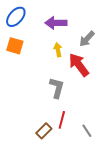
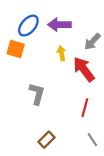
blue ellipse: (16, 17) -> (28, 26), moved
gray L-shape: (57, 88) -> (37, 94), moved
red line: (62, 120) -> (85, 108), moved

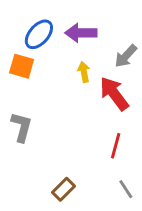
gray L-shape: (37, 94) -> (22, 127), moved

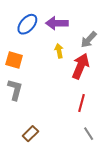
orange square: (22, 66) -> (14, 60), moved
red arrow: (114, 94) -> (81, 66), turned 60
brown rectangle: (64, 189) -> (30, 134), moved

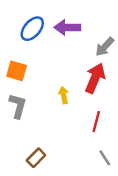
yellow arrow: (59, 51) -> (64, 95), moved

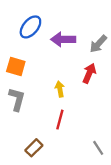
purple arrow: (67, 27) -> (63, 39), moved
red arrow: (95, 78) -> (89, 73), size x0.7
red line: (96, 122) -> (60, 120), moved

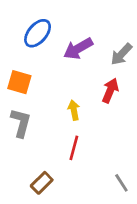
purple arrow: (63, 39) -> (78, 49), turned -30

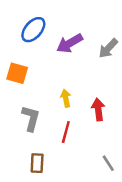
red arrow: (110, 91) -> (98, 110), moved, turned -30
gray L-shape: (21, 123) -> (31, 118), moved
brown rectangle: (42, 183) -> (37, 163), turned -42

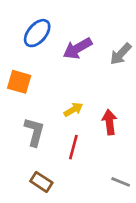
yellow arrow: (66, 98) -> (73, 110), turned 70
brown rectangle: (37, 163) -> (41, 182), turned -60
gray line: (108, 163) -> (121, 182), turned -35

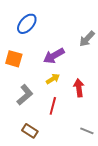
purple arrow: (78, 48) -> (54, 56), moved
gray L-shape: (34, 132) -> (25, 95), turned 35

